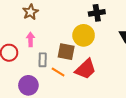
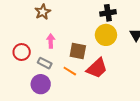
yellow circle: (84, 35) -> (106, 35), moved
pink arrow: (30, 39) -> (51, 41), moved
gray rectangle: (43, 60) -> (45, 63), moved, turned -64

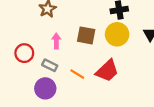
brown square: (78, 51) -> (86, 35), moved

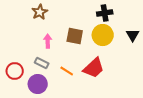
red circle: (24, 53) -> (15, 71), moved

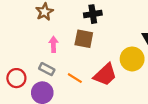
black cross: (105, 13) -> (93, 14), moved
yellow circle: (103, 35) -> (132, 59), moved

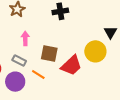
brown square: (84, 39) -> (49, 53), moved
orange line: (75, 78) -> (38, 75), moved

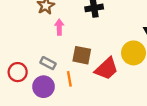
pink arrow: (25, 38) -> (59, 27), moved
orange line: (38, 75) -> (69, 79), turned 48

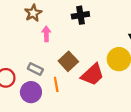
brown square: (82, 55) -> (68, 61), turned 36

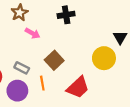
pink arrow: (46, 34) -> (33, 33), turned 120
red trapezoid: (93, 75) -> (78, 87), moved

